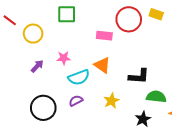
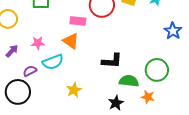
orange triangle: (102, 65) -> (71, 41), moved
purple semicircle: (76, 101) -> (30, 71), moved
yellow star: (111, 101) -> (74, 90), moved

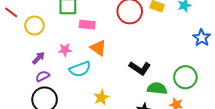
pink rectangle: (78, 21) -> (87, 25), moved
black L-shape: (112, 61) -> (140, 68), turned 30
purple semicircle: (30, 71) -> (43, 76), moved

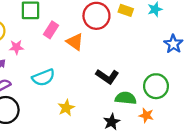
pink rectangle: (87, 25) -> (51, 30), turned -63
orange triangle: (98, 48) -> (75, 42), moved
pink star: (65, 50) -> (16, 47), moved

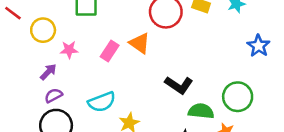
pink rectangle: (51, 30) -> (110, 51), moved
cyan semicircle: (43, 78) -> (102, 102), moved

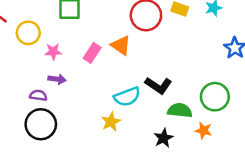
purple arrow: (48, 72) -> (57, 79), moved, turned 54
purple semicircle: (53, 95) -> (38, 95), turned 36
cyan semicircle: (102, 102) -> (127, 97), moved

